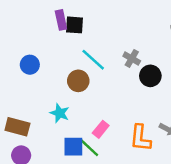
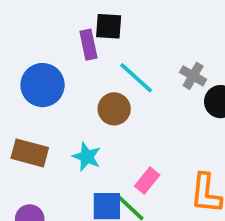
purple rectangle: (61, 20) -> (88, 45), moved
blue circle: (30, 65) -> (43, 85), size x1.5
brown rectangle: (17, 127) -> (30, 153), moved

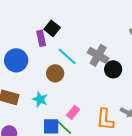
black square: (109, 26) -> (52, 28), turned 35
gray cross: (193, 76) -> (98, 55), size x1.5

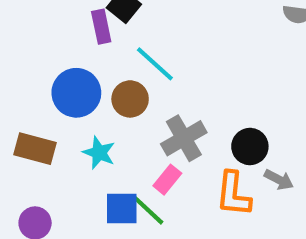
gray cross: (98, 55) -> (184, 138), moved, turned 30
blue circle: (16, 60) -> (76, 93), moved
black circle: (113, 69) -> (250, 147), moved

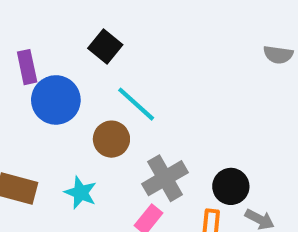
purple rectangle: (101, 27) -> (27, 67), moved
blue circle: (76, 93) -> (56, 100), moved

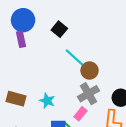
blue circle: (56, 100) -> (23, 20), moved
brown circle: (111, 139) -> (90, 71), moved

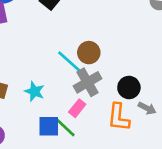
cyan line: (74, 57) -> (69, 62), moved

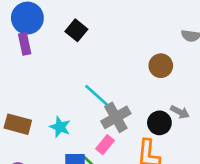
brown circle: (89, 53) -> (161, 66), moved
gray arrow: (147, 108) -> (180, 112), moved

